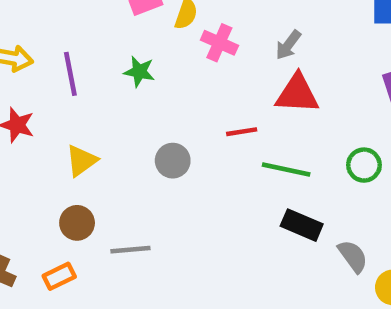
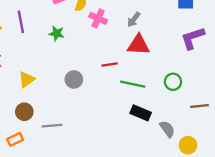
purple line: (70, 74) -> (21, 22), moved

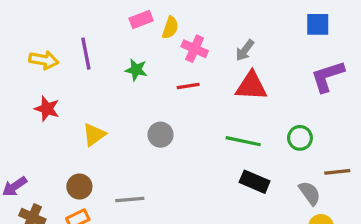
red line: (110, 64) -> (188, 86), moved
brown circle: (24, 112) -> (79, 187), moved
gray semicircle: (167, 129) -> (310, 193), moved

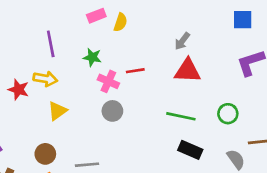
pink cross: (195, 49) -> (108, 81), moved
yellow arrow: (44, 60) -> (45, 79), moved

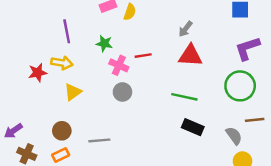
red star: (18, 89) -> (38, 73), turned -30
green circle: (228, 114) -> (240, 86), moved, size x1.6

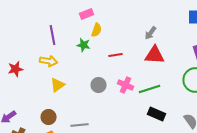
yellow semicircle: (130, 12) -> (96, 30), moved
pink cross: (119, 65) -> (126, 85), moved
red star: (38, 73) -> (16, 69), moved
green line: (184, 97) -> (150, 89), turned -30

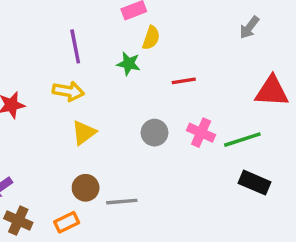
gray arrow: (150, 33) -> (249, 27), moved
red triangle: (154, 55) -> (272, 91), moved
brown circle: (48, 117) -> (86, 188), moved

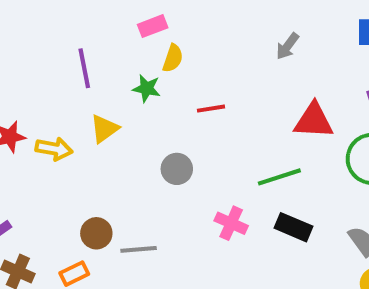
yellow arrow: (68, 91) -> (54, 149), moved
yellow triangle: (84, 133) -> (104, 129), moved
pink cross: (201, 133) -> (231, 223), moved

